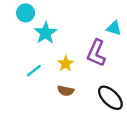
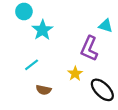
yellow star: (66, 64) -> (75, 74), moved
brown semicircle: (66, 91) -> (44, 90), moved

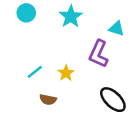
cyan star: (42, 30) -> (71, 16), moved
yellow star: (75, 74) -> (66, 73), moved

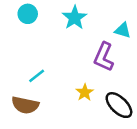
yellow star: (66, 73) -> (85, 92), moved
brown semicircle: (48, 100) -> (25, 105), moved, size x1.5

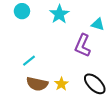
yellow star: (85, 92) -> (61, 84), moved
brown semicircle: (25, 105) -> (37, 84), moved

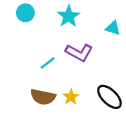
purple L-shape: (83, 45) -> (79, 53), moved, turned -85
cyan line: (29, 61) -> (48, 63), moved

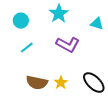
cyan circle: (25, 13) -> (21, 21), moved
cyan line: (48, 63) -> (27, 48), moved

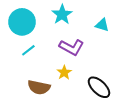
cyan circle: (21, 21) -> (22, 22), size x1.6
yellow star: (61, 83) -> (64, 73), moved

